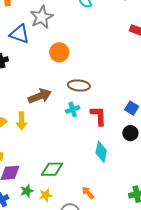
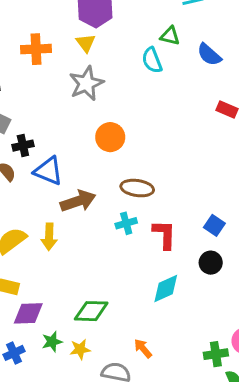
blue triangle: (19, 34) -> (48, 171), moved
cyan diamond: (101, 152) -> (166, 288), turned 50

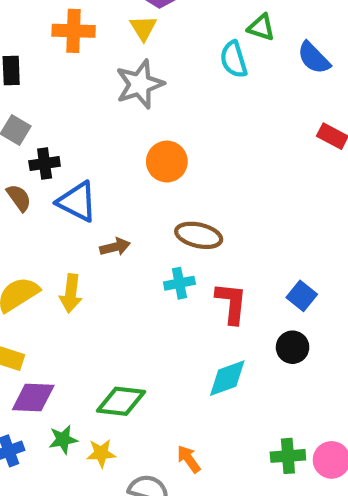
brown arrow: (78, 201) -> (115, 247), size x0.6
green cross: (216, 354) -> (288, 456), moved

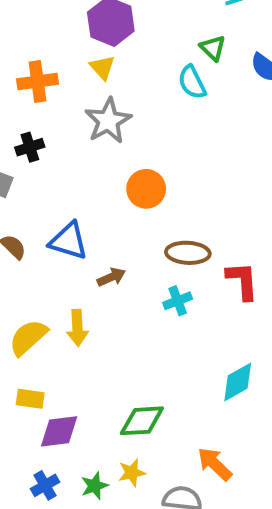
green triangle: (261, 27) -> (213, 48), turned 36
black cross: (45, 164) -> (30, 147), moved
red L-shape: (231, 303) -> (242, 281), moved
green star: (63, 439) -> (95, 486), moved
orange arrow: (189, 459) -> (215, 464), size x1.4

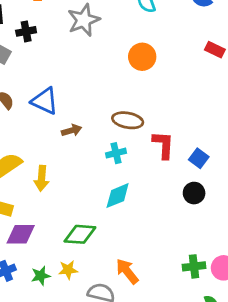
orange circle: (146, 189) -> (142, 57), moved
yellow arrow: (77, 328) -> (42, 178), moved
cyan diamond: (238, 382) -> (118, 196), moved

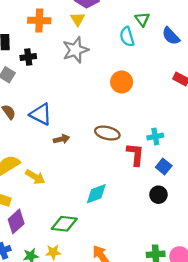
cyan cross: (116, 153) -> (155, 136), moved
yellow arrow: (42, 178) -> (35, 177), turned -66
purple diamond: (21, 234) -> (16, 221), turned -45

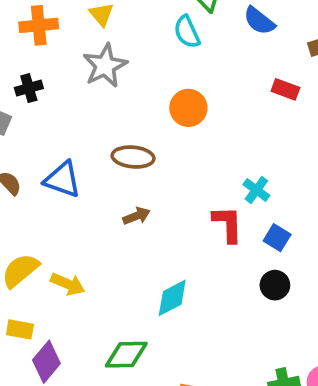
brown ellipse: (107, 133) -> (133, 157), moved
cyan cross: (155, 136) -> (256, 190), turned -35
brown arrow: (61, 139) -> (137, 216), moved

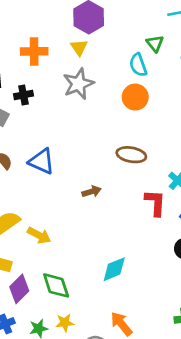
orange circle: (188, 108) -> (135, 97), moved
brown ellipse: (133, 157) -> (131, 155), moved
cyan diamond: (172, 298) -> (114, 269), moved
green diamond: (126, 355) -> (56, 285), moved, turned 68

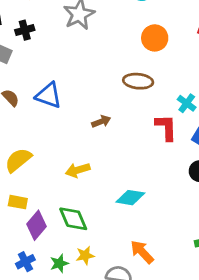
orange circle: (135, 97) -> (155, 38), moved
yellow arrow: (39, 235) -> (78, 170), moved, turned 140
cyan diamond: (114, 269) -> (130, 198), turned 36

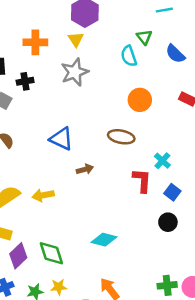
blue triangle: (49, 95) -> (61, 139), moved
yellow arrow: (78, 170) -> (43, 195), moved

